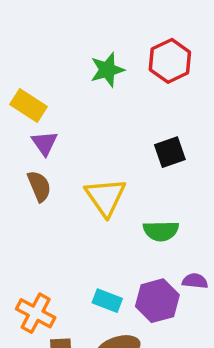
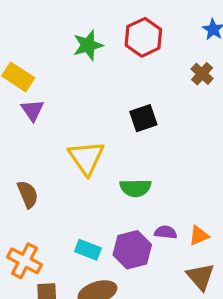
brown semicircle: (39, 186) -> (28, 194), moved

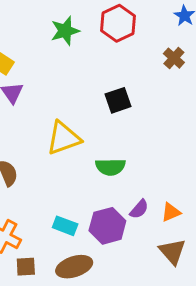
yellow triangle: (86, 158) -> (64, 138), turned 45
purple semicircle: (166, 232) -> (139, 209), turned 125

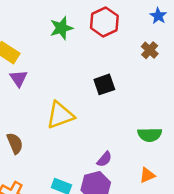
green semicircle: (110, 167) -> (150, 135), moved
purple semicircle: (139, 209) -> (104, 159), moved

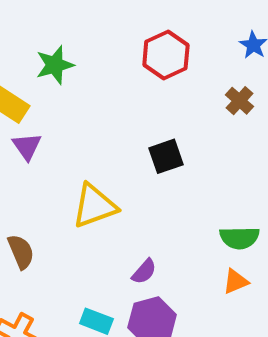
green star: (61, 28) -> (55, 65), moved
purple semicircle: (104, 159) -> (144, 272), moved
orange triangle: (147, 175) -> (235, 281), moved

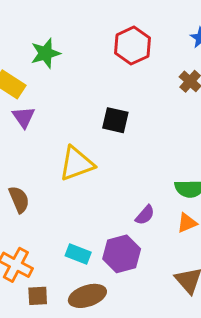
black square: (166, 156) -> (115, 120), moved, turned 32
purple semicircle: (144, 272) -> (145, 215), moved

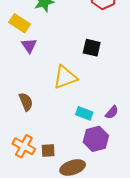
cyan rectangle: (78, 254) -> (84, 113), moved
brown square: (38, 296) -> (48, 151), moved

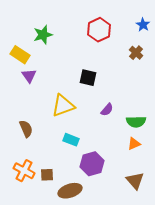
purple semicircle: (112, 112) -> (107, 110), moved
cyan rectangle: (84, 113) -> (71, 140), moved

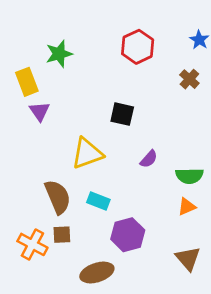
yellow rectangle: (20, 55) -> (27, 82), turned 36
brown semicircle: (26, 129) -> (58, 197), moved, size x1.4
brown square: (47, 175) -> (62, 235), moved

